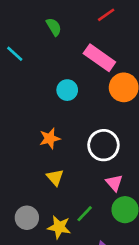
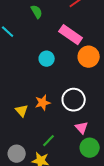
orange star: (50, 138) -> (43, 103), moved
yellow triangle: (55, 177) -> (22, 111), moved
green line: (85, 214) -> (49, 141), moved

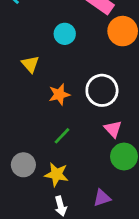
yellow triangle: (22, 111) -> (30, 64), moved
green line: (49, 141) -> (62, 136), moved

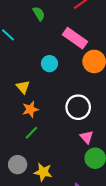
orange star: (59, 94) -> (30, 109), moved
green line: (62, 136) -> (31, 133), moved

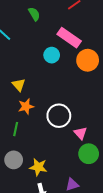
cyan circle: (49, 64) -> (52, 55), moved
white circle: (78, 107) -> (59, 116), moved
green line: (31, 133) -> (16, 129), moved, turned -32

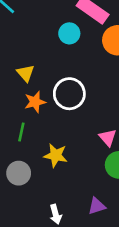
white circle: (59, 116) -> (69, 94), moved
yellow star: (38, 167) -> (56, 155), moved

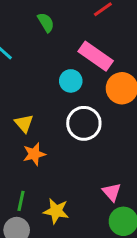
white circle: (69, 94) -> (84, 123), moved
green line: (21, 132) -> (21, 201), moved

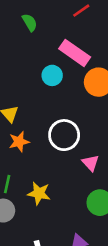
white circle: (84, 123) -> (64, 135), moved
pink triangle: (112, 192) -> (91, 163), moved

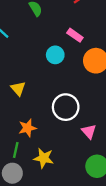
pink rectangle: (75, 53) -> (75, 35), size x0.6
orange star: (19, 142) -> (27, 128), moved

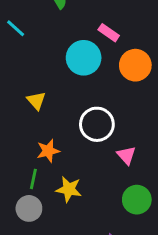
cyan circle: (55, 55) -> (84, 58), size x1.5

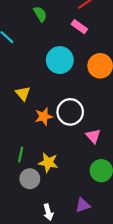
pink rectangle: (109, 33) -> (79, 27), moved
orange star: (48, 151) -> (44, 117), moved
gray circle: (29, 208) -> (30, 179), moved

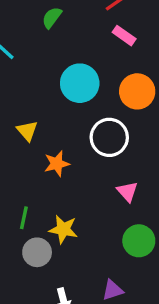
green semicircle: (40, 14) -> (52, 18), turned -112
pink rectangle: (79, 27) -> (124, 36), moved
white circle: (70, 112) -> (109, 137), moved

